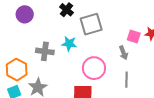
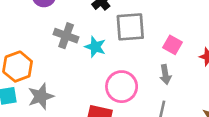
pink square: (134, 37) -> (172, 45), moved
gray cross: (45, 51) -> (66, 36), moved

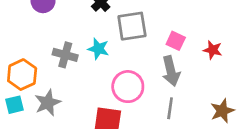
gray cross: (66, 36) -> (65, 55), moved
gray arrow: (165, 74) -> (171, 71), size x1.5

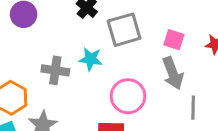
gray line: (170, 108) -> (193, 108), moved

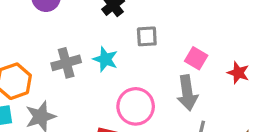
gray square: (124, 30) -> (147, 36), size x0.6
gray cross: (55, 70) -> (66, 63), turned -36

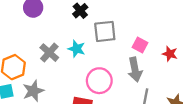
gray square: (147, 36) -> (105, 31), size x1.5
gray cross: (66, 63) -> (49, 53), turned -30

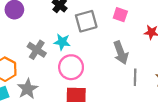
pink square: (140, 45) -> (120, 15), moved
pink circle: (99, 81) -> (71, 67), moved

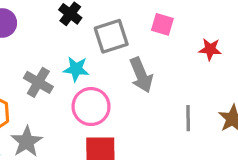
gray arrow: (121, 53) -> (141, 75), moved

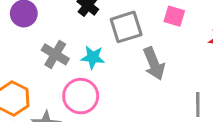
gray cross: (38, 82) -> (55, 54), moved
pink circle: (91, 107) -> (81, 96), moved

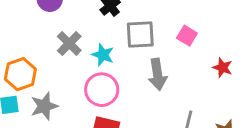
pink circle: (81, 96) -> (102, 90), moved

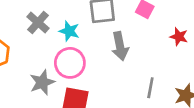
gray star: (44, 106) -> (42, 82), moved

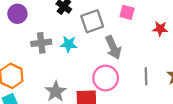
gray cross: (38, 22) -> (41, 43), turned -36
pink circle: (70, 63) -> (106, 78), moved

